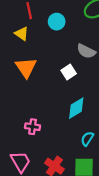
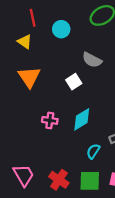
pink cross: (33, 127) -> (50, 120), moved

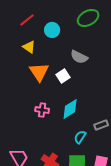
red line: (33, 18) -> (27, 20), turned 63
yellow triangle: (25, 42) -> (29, 47), moved
orange triangle: (29, 77) -> (39, 72), moved

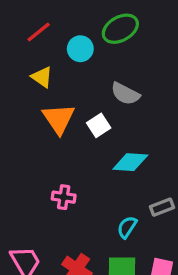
green ellipse: (88, 18) -> (120, 29), moved
cyan diamond: (70, 109) -> (130, 162), moved, turned 35
pink cross: (42, 110) -> (64, 197), moved

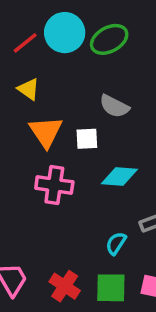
cyan circle: (80, 49) -> (65, 33), moved, size x1.5
white square: (99, 125) -> (87, 139), turned 30
pink cross: (64, 197) -> (54, 185), moved, size x1.5

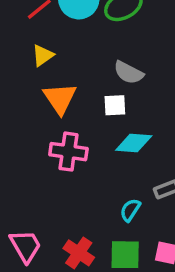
yellow triangle: (29, 89) -> (43, 55), turned 50
white square: (87, 139) -> (115, 105), moved

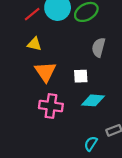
yellow triangle: (43, 55) -> (34, 44), turned 48
gray semicircle: (129, 73) -> (98, 47), moved, turned 78

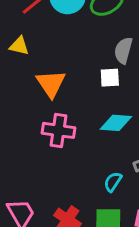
yellow triangle: (34, 44) -> (19, 46), moved
white square: (81, 76) -> (110, 78), moved

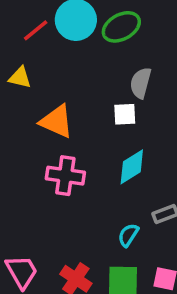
orange triangle: (51, 84) -> (57, 121), turned -32
cyan diamond: (116, 123) -> (132, 167), turned -36

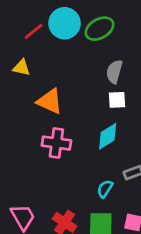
white square: (125, 114) -> (117, 100), moved

